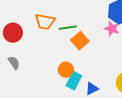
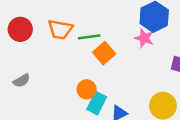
red circle: (13, 33) -> (20, 29), moved
gray semicircle: (14, 63) -> (21, 81), turned 96

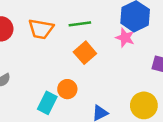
green line: (89, 37) -> (80, 24), moved
cyan rectangle: (97, 103) -> (47, 103), moved

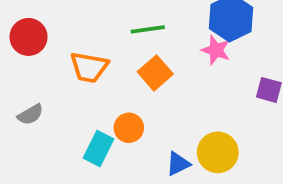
orange trapezoid: (41, 29) -> (89, 67), moved
yellow circle: (144, 105) -> (218, 152), moved

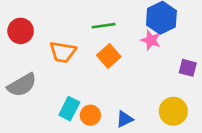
gray semicircle: (30, 115) -> (22, 85), size x1.6
orange circle: (129, 128) -> (90, 115), moved
yellow circle: (218, 152) -> (173, 111), moved

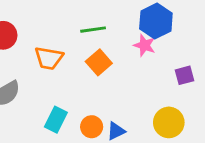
purple square: (188, 68) -> (185, 75), turned -30
orange circle: (90, 115) -> (92, 127), moved

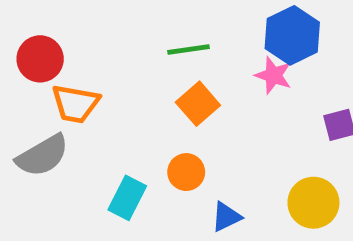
orange trapezoid: (49, 58) -> (75, 104), moved
orange circle: (92, 127) -> (186, 172), moved

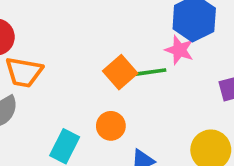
green line: (189, 49) -> (150, 72), moved

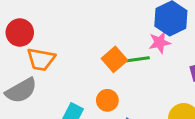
pink star: (179, 50) -> (160, 42), turned -30

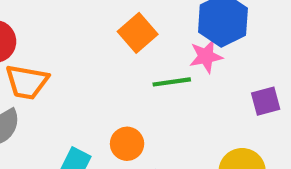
orange square: (114, 59) -> (138, 33), moved

